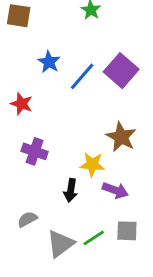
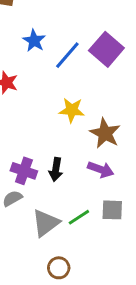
brown star: (121, 137) -> (105, 133), moved
purple cross: (35, 151) -> (24, 171), moved
yellow star: (92, 164) -> (72, 110), moved

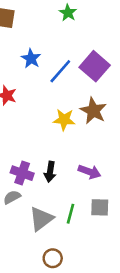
brown star: (105, 133) -> (93, 111), moved
green line: (79, 217) -> (70, 214), turned -42

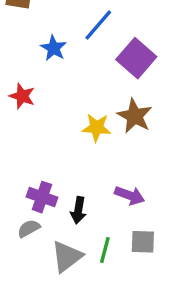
blue line: (60, 71) -> (98, 25), moved
black arrow: (50, 172) -> (78, 210), moved

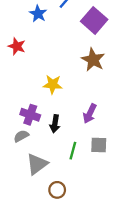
yellow star: (97, 128) -> (53, 84), moved
purple arrow: (130, 195) -> (90, 114), turned 96
gray triangle: (67, 257) -> (37, 164), moved

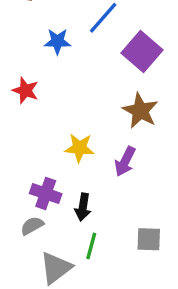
blue star: (38, 14) -> (57, 41), turned -30
purple arrow: (90, 114) -> (125, 161), moved
green line: (73, 151) -> (91, 246), moved

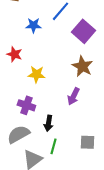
yellow star: (79, 148) -> (36, 74), moved
purple cross: (46, 194) -> (26, 105), moved
gray semicircle: (32, 226) -> (18, 134), size x1.6

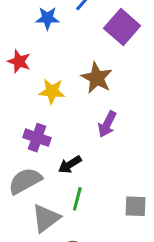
brown star: (82, 66) -> (97, 78), moved
black arrow: (48, 123) -> (70, 164), turned 49
gray square: (87, 142) -> (136, 206), moved

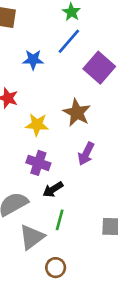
purple cross: (37, 138) -> (38, 163), moved

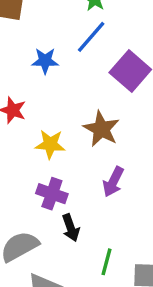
black arrow: (53, 189) -> (71, 228), turned -78
green line: (60, 220) -> (106, 262), moved

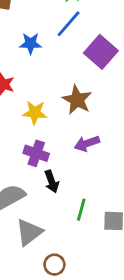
purple arrow: (113, 182) -> (87, 143), turned 45

